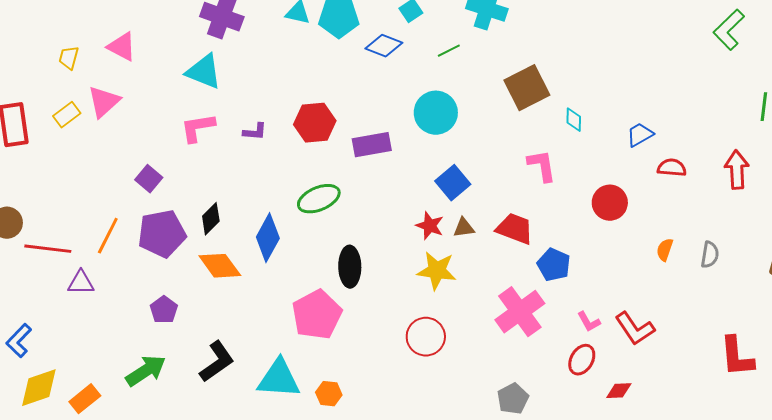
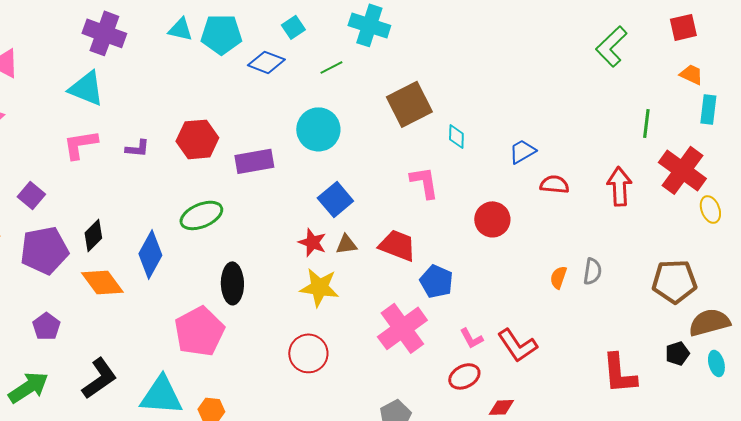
orange semicircle: (665, 250) -> (558, 277), moved
red ellipse: (582, 360) -> (464, 376), turned 32

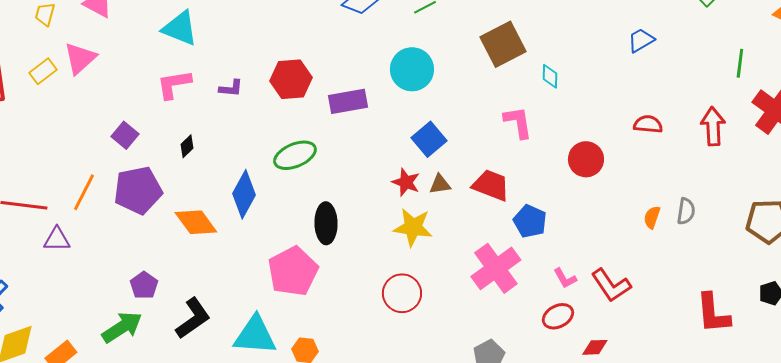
blue trapezoid: (522, 151) -> (641, 40), moved
black diamond: (93, 235) -> (187, 146), moved, size x0.7
purple pentagon: (46, 326) -> (144, 285), moved

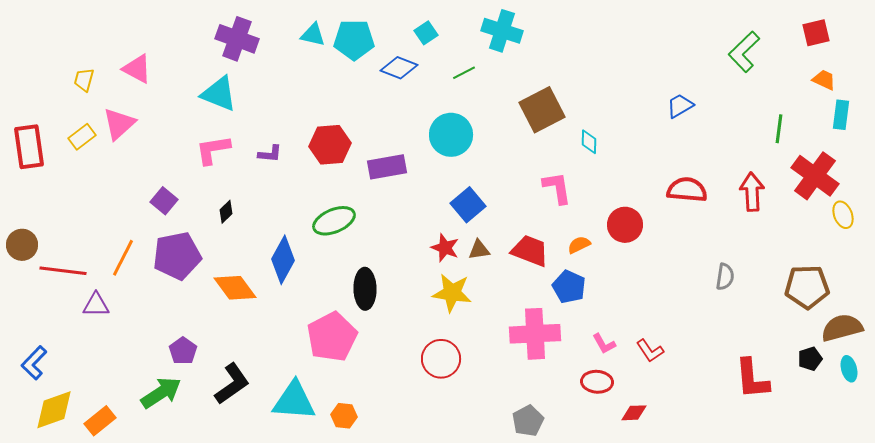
red semicircle: (648, 124) -> (687, 190), size x1.4
orange semicircle: (652, 217) -> (579, 245), moved, turned 45
pink cross: (496, 268) -> (535, 334), turned 33
red L-shape: (611, 285) -> (650, 351), size x0.7
red ellipse: (558, 316) -> (597, 382), turned 32

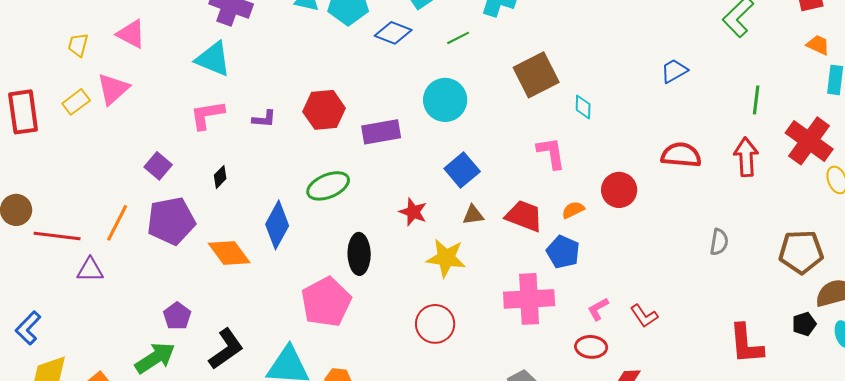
green line: (779, 129) -> (756, 100), moved
red star: (445, 248) -> (413, 212), moved
pink L-shape: (604, 344) -> (598, 309), turned 90

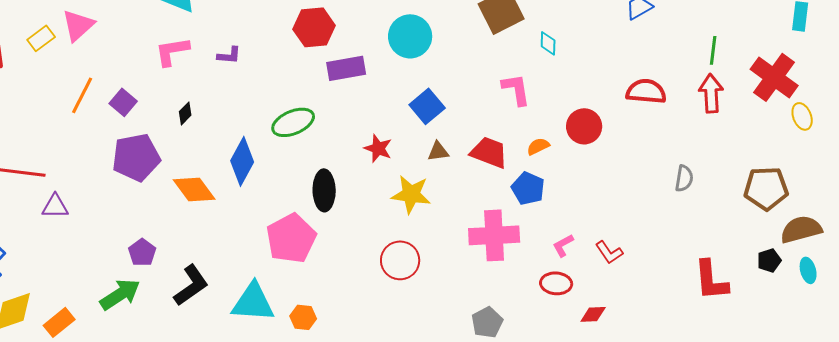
green line: (756, 100) -> (713, 50), moved
red hexagon: (324, 110) -> (314, 27), moved
orange line: (117, 223) -> (82, 95), moved

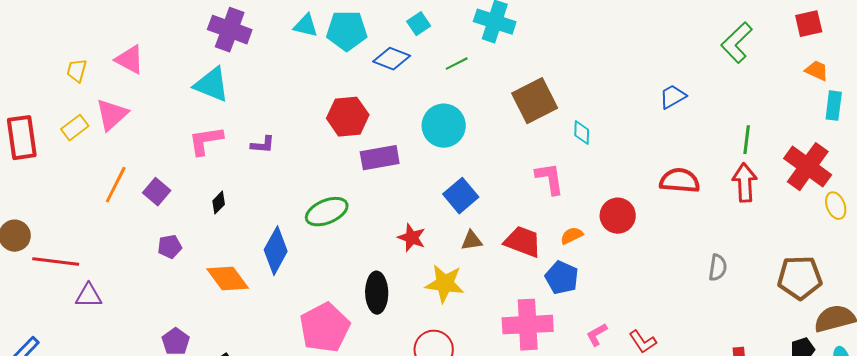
purple pentagon: (136, 157) -> (170, 247), size x0.5
black ellipse: (324, 190) -> (377, 293), moved

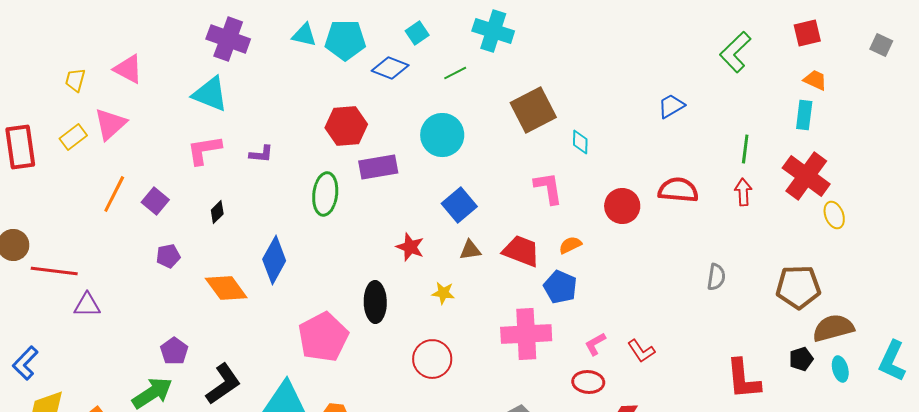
cyan rectangle: (834, 106) -> (804, 115), moved
red arrow: (745, 183) -> (743, 192), size x0.7
green ellipse: (327, 212) -> (325, 194), moved, turned -60
red circle: (618, 216) -> (622, 206), moved
yellow star: (445, 284) -> (443, 293), size x0.6

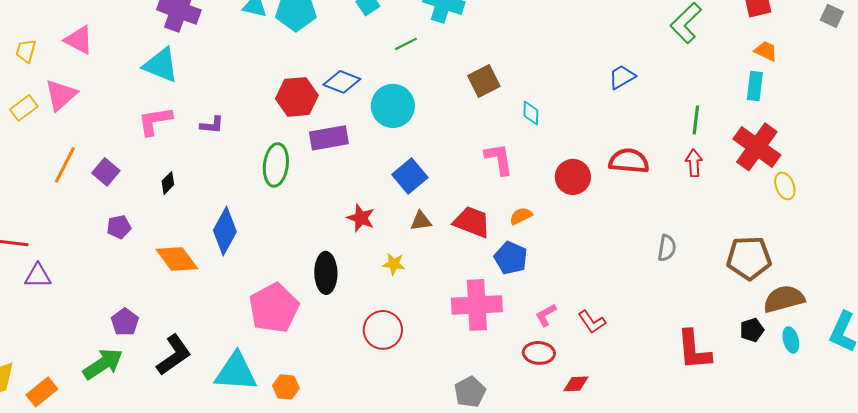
blue diamond: (390, 68) -> (342, 82), moved
brown square: (533, 110) -> (484, 81), size x0.7

